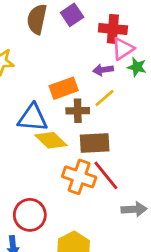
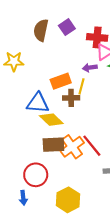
yellow line: (104, 98) -> (81, 86), moved, turned -35
brown rectangle: (95, 143) -> (53, 145), moved
orange cross: (79, 177) -> (72, 147), turned 35

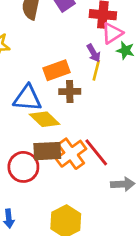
purple arrow: (90, 68) -> (94, 53), turned -112
yellow line: (81, 86) -> (96, 70), moved
red circle: (36, 175) -> (23, 167), moved

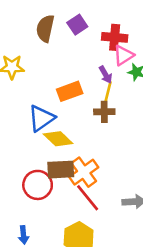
brown cross: (70, 91) -> (104, 112), moved
blue triangle: (27, 98) -> (41, 118), turned -40
red line: (96, 152) -> (88, 198), moved

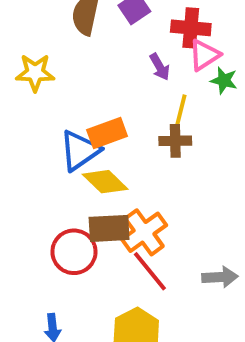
purple arrow: (106, 75) -> (160, 67), moved
orange rectangle: (70, 91) -> (107, 133), moved

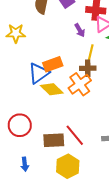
brown rectangle: (109, 228) -> (54, 140), moved
orange cross: (144, 232) -> (80, 84), moved
red circle: (74, 252) -> (20, 125), moved

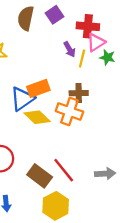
yellow line: (91, 52) -> (82, 59), moved
orange cross: (80, 84) -> (69, 111), turned -35
brown rectangle: (54, 140) -> (40, 176), turned 40

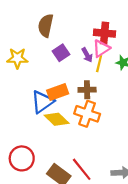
purple square: (54, 15) -> (61, 53), moved
pink triangle: (96, 42) -> (101, 48), moved
brown cross: (79, 93) -> (87, 90), moved

